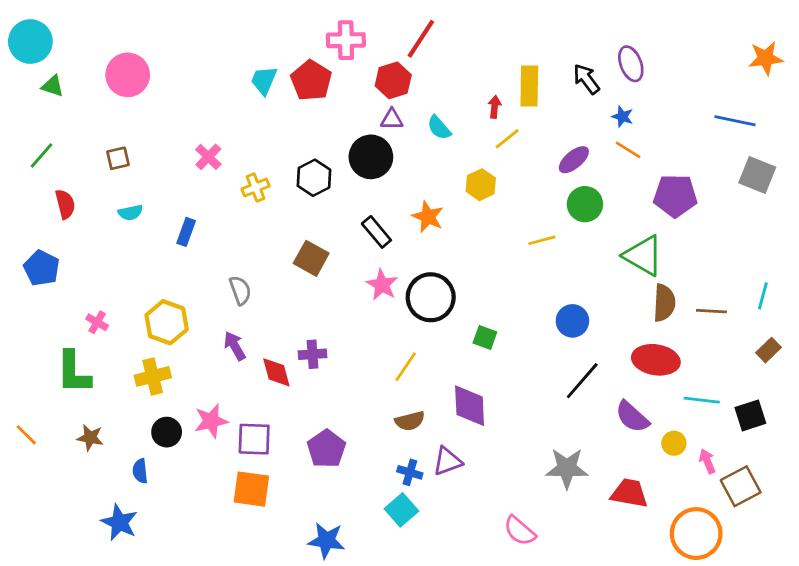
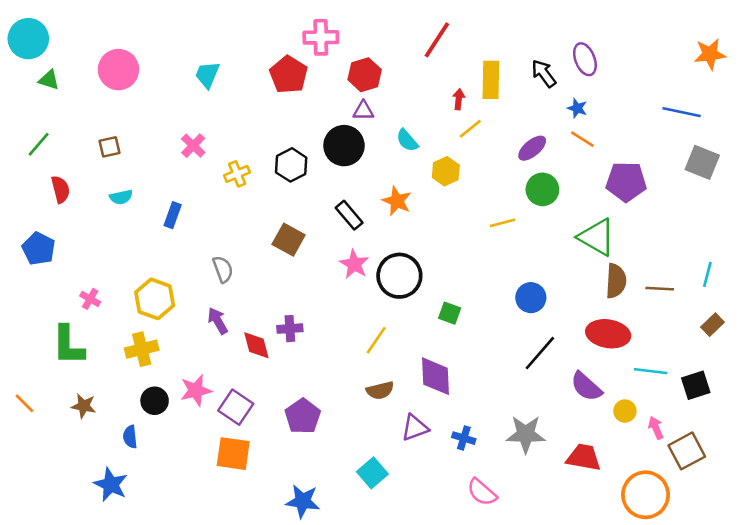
red line: (421, 39) -> (437, 40), moved
cyan trapezoid: (264, 80) -> (207, 75), moved
cyan semicircle: (439, 128) -> (407, 140), moved
purple square: (254, 439) -> (236, 407), turned 32
blue cross: (410, 472) -> (464, 438), moved

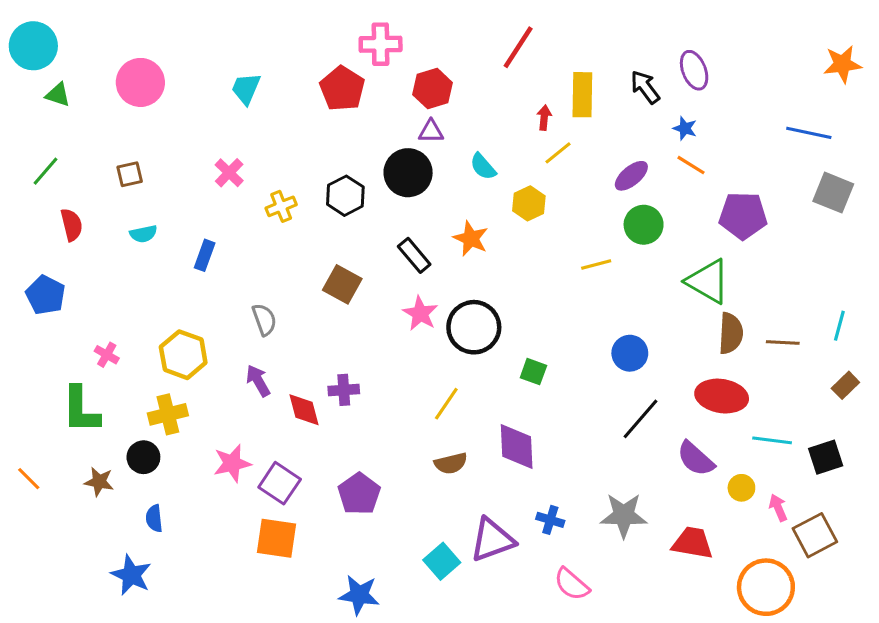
black circle: (155, 401) -> (143, 457), moved
purple triangle: (415, 428) -> (492, 540), moved, size x1.4

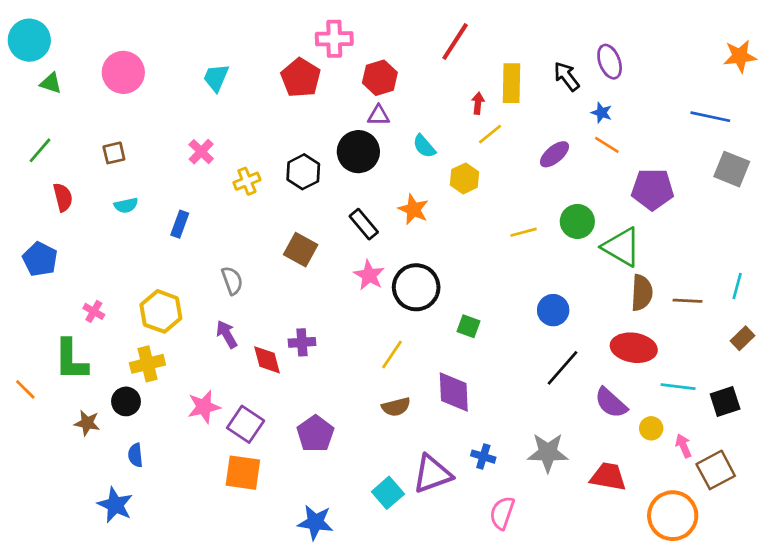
green circle: (644, 225) -> (577, 221), moved
orange line: (29, 479) -> (25, 389), moved
pink semicircle: (572, 584) -> (502, 513), turned 68

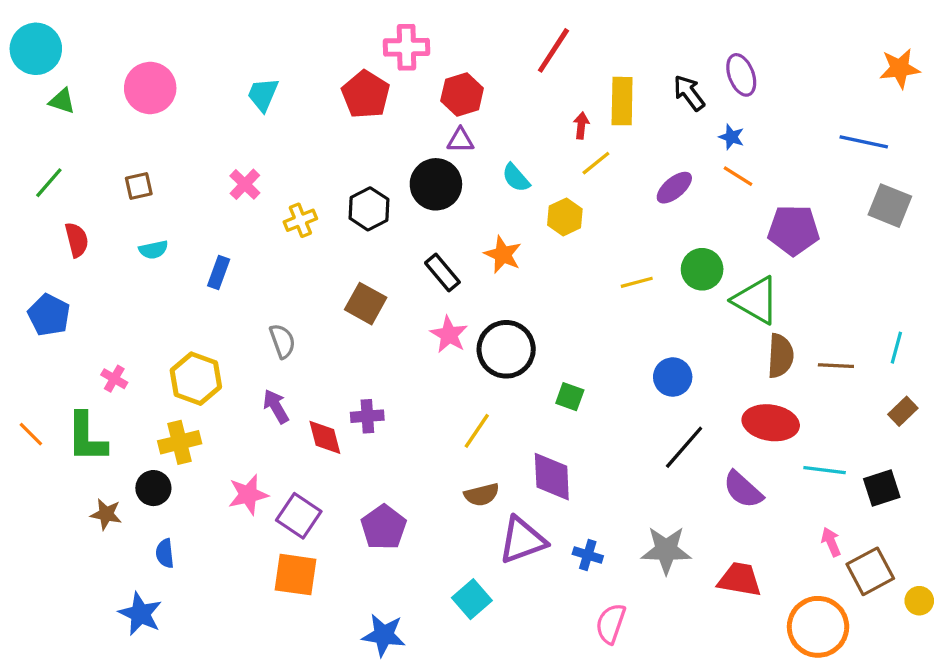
orange line: (25, 389) -> (31, 434), moved
yellow circle: (651, 428) -> (919, 601), moved
purple triangle: (432, 474) -> (522, 540), moved

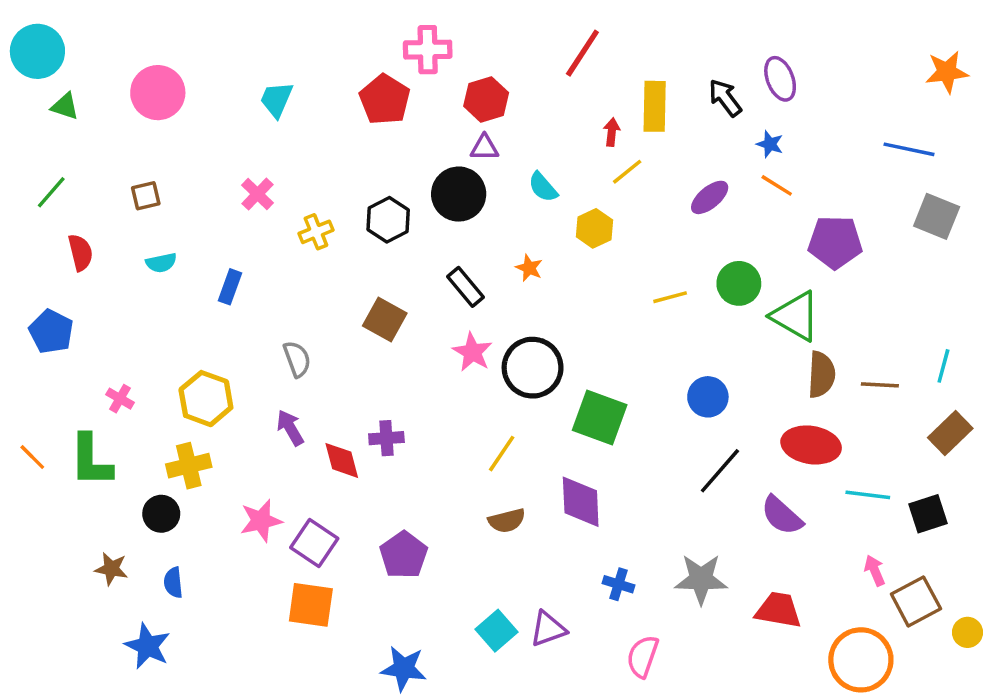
orange star: (503, 255) -> (529, 268), size x0.7
green square: (570, 397) -> (600, 417), size x1.8
brown rectangle: (903, 411) -> (950, 433), size x1.4
brown star: (106, 514) -> (111, 569), moved
purple triangle: (522, 540) -> (548, 629), moved, size x0.7

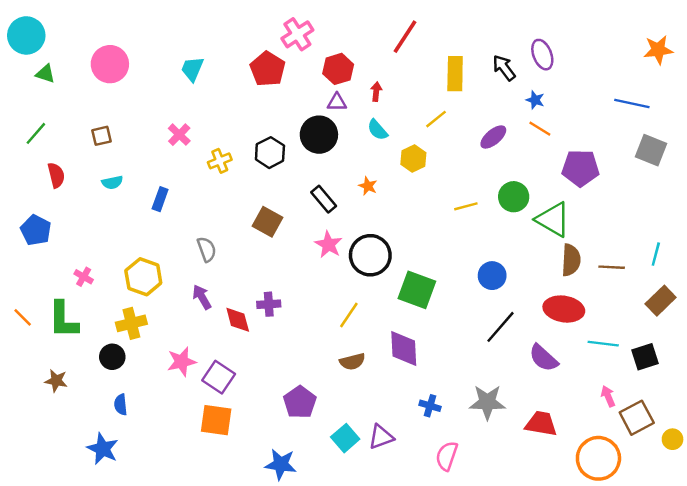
pink cross: (428, 50) -> (297, 34), turned -32
red arrow: (612, 132) -> (376, 92), moved
purple pentagon: (404, 555) -> (300, 402), moved
brown star: (111, 569) -> (56, 381), moved

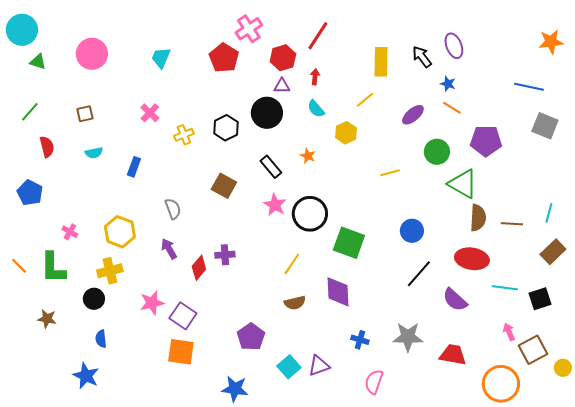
red line: (405, 37) -> (318, 36), moved
green circle: (514, 197) -> (437, 152), moved
red diamond: (238, 320) -> (199, 268), turned 55

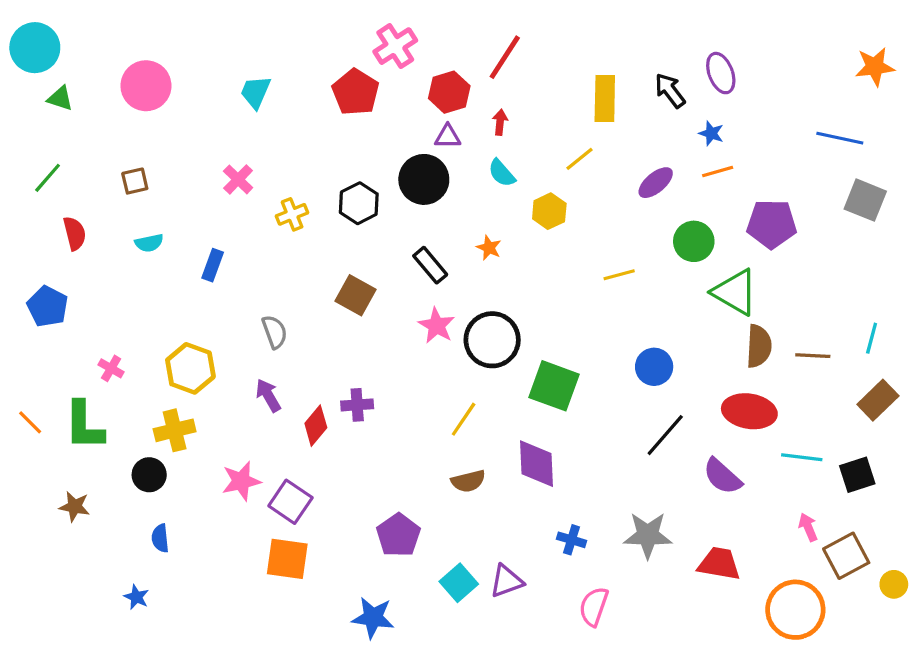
orange line: (452, 108) -> (718, 171), turned -48
blue star: (86, 376) -> (136, 597), size x0.6

